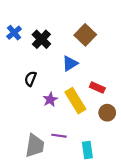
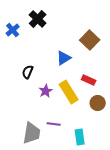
brown square: (85, 35) -> (90, 40), moved
black cross: (41, 39) -> (38, 19), moved

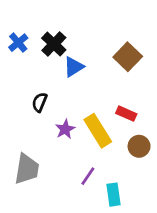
black cross: (38, 19) -> (54, 44), moved
blue triangle: (64, 58) -> (74, 67), moved
purple line: (54, 124) -> (88, 176), moved, turned -64
gray trapezoid: (32, 133) -> (27, 169), moved

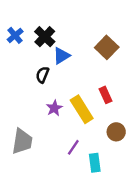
black semicircle: (40, 102) -> (42, 75), moved
red rectangle: (126, 114) -> (105, 95), turned 42
brown circle: (139, 146) -> (116, 132), moved

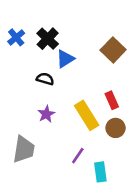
black semicircle: (42, 75) -> (45, 79), turned 84
purple star: (54, 108) -> (46, 114), moved
brown circle: (116, 132) -> (116, 128), moved

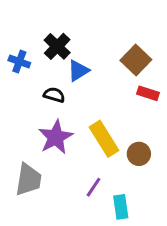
blue cross: (16, 37) -> (19, 62), moved, turned -30
red rectangle: (112, 100) -> (148, 93), moved, turned -48
purple star: (46, 114) -> (56, 137), size x1.6

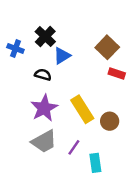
gray trapezoid: (28, 180) -> (44, 141), moved, turned 52

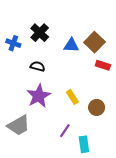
blue triangle: (62, 56) -> (71, 45), moved, turned 35
yellow rectangle: (82, 109) -> (72, 97), size x0.6
gray trapezoid: (44, 141) -> (19, 125), moved

